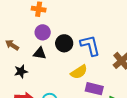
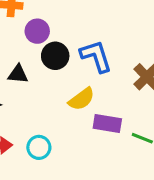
purple circle: (43, 32) -> (37, 31), moved

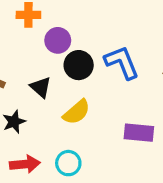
black triangle: (18, 74) -> (41, 87), turned 40
yellow semicircle: (82, 99) -> (77, 112), moved

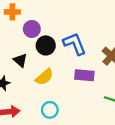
purple rectangle: (139, 133) -> (84, 75), moved
cyan circle: (68, 163) -> (50, 110), moved

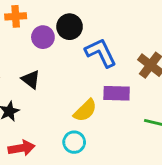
black circle: (46, 45) -> (70, 27), moved
yellow semicircle: (44, 77) -> (85, 110), moved

